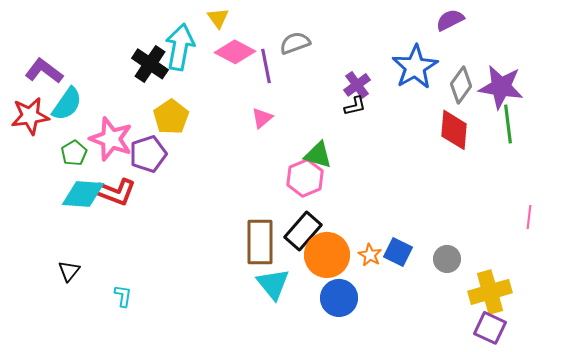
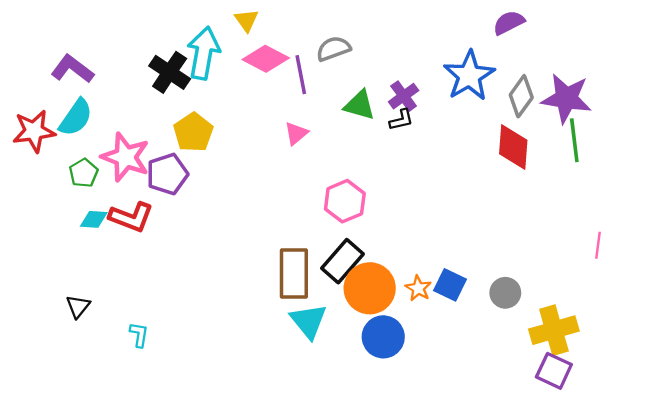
purple L-shape: (44, 71) -> (72, 69), moved
green triangle: (318, 155) -> (359, 105), moved
cyan diamond: (83, 194) -> (94, 219), size x0.6

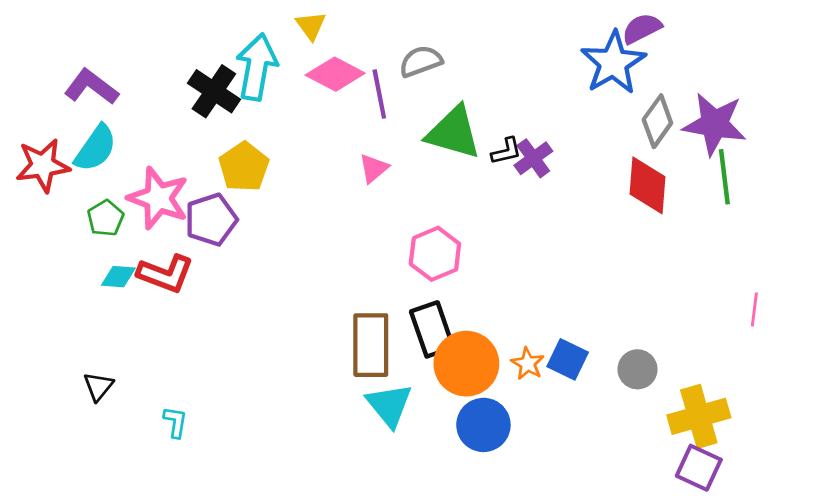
blue star: (469, 76) -> (613, 63), moved
purple cross: (404, 96) -> (533, 158), moved
green triangle: (359, 105) -> (453, 133), size x1.4
black rectangle: (343, 261) -> (432, 329), turned -60

